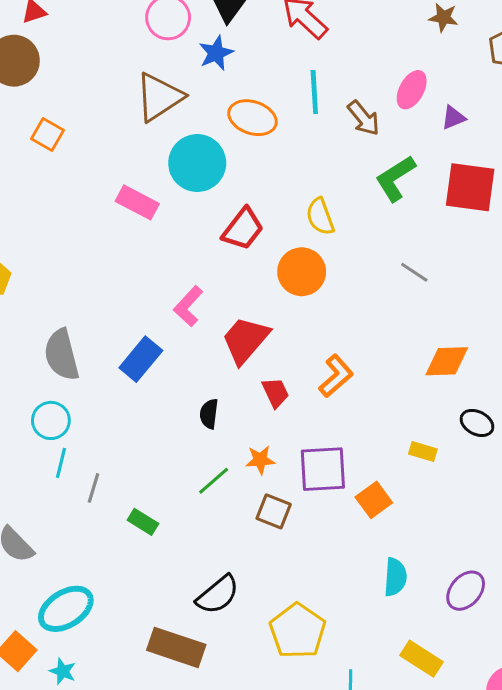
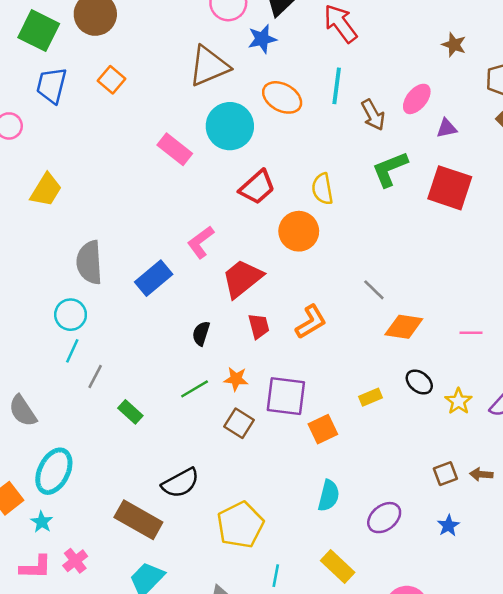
gray line: (414, 272) -> (374, 290), moved
yellow rectangle: (423, 452) -> (371, 397), turned -50
cyan ellipse: (66, 609) -> (54, 471), turned -42

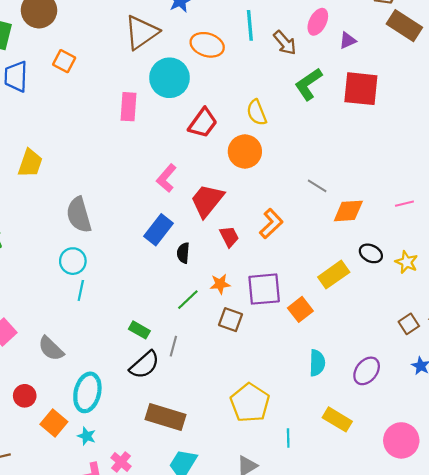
pink rectangle: (175, 149) -> (128, 107), turned 68
blue rectangle: (154, 278) -> (159, 230), moved
gray line: (95, 376) -> (173, 346), moved
yellow rectangle: (371, 397) -> (334, 275), size x1.6
black semicircle: (180, 483) -> (145, 365), moved

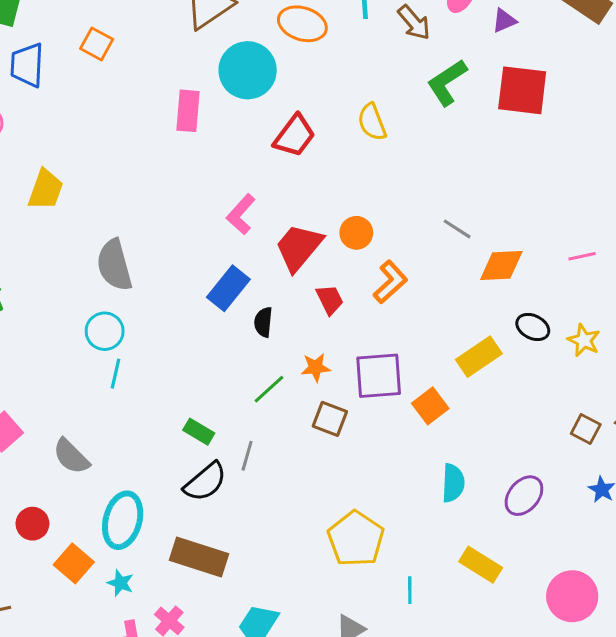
orange circle: (245, 152) -> (356, 233), moved, size x0.7
brown square: (409, 324) -> (586, 429), turned -30
brown rectangle: (165, 417) -> (199, 557), moved

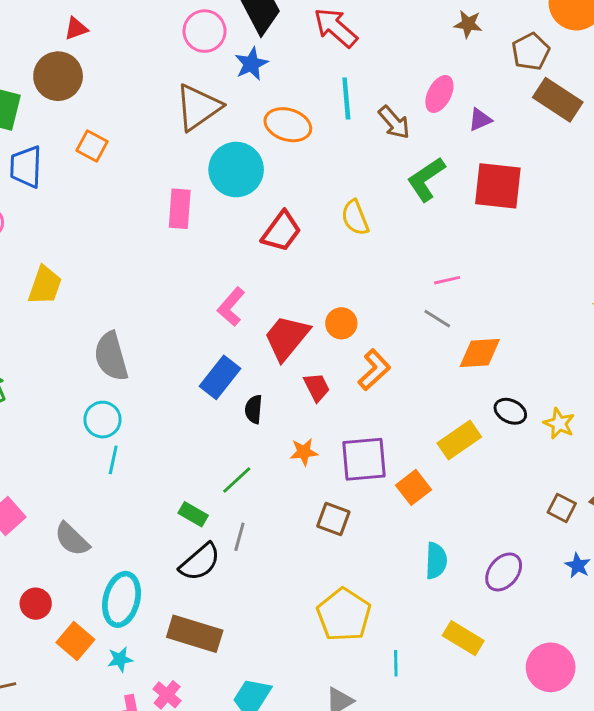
pink line: (582, 256) -> (447, 280), moved
green line: (269, 389) -> (237, 480), moved
brown square: (330, 419) -> (333, 519), moved
cyan star: (120, 583) -> (120, 659), turned -30

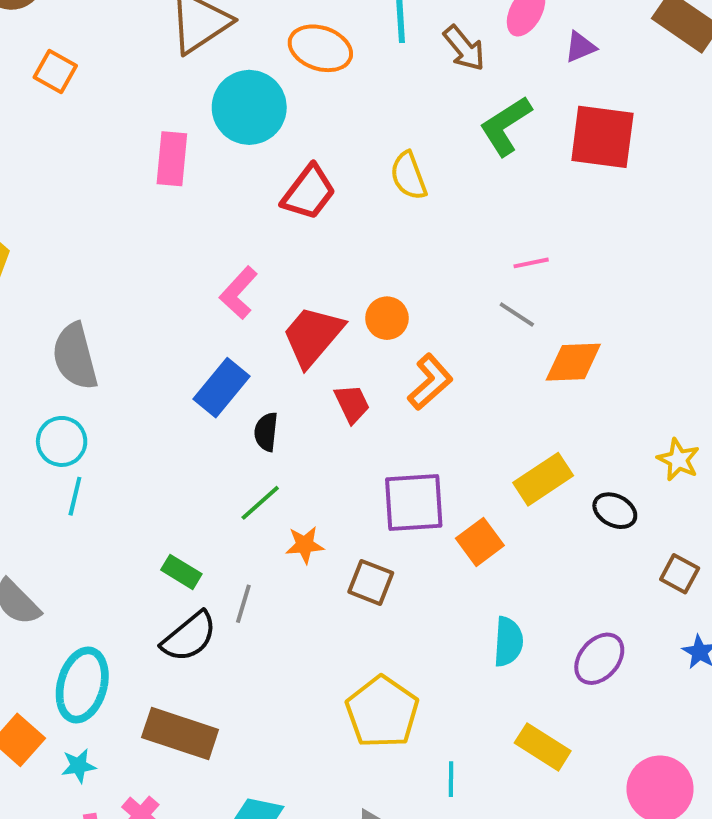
black ellipse: (510, 411) -> (615, 511), moved
orange star: (304, 452) -> (305, 545), moved
green line: (237, 480) -> (260, 503), moved

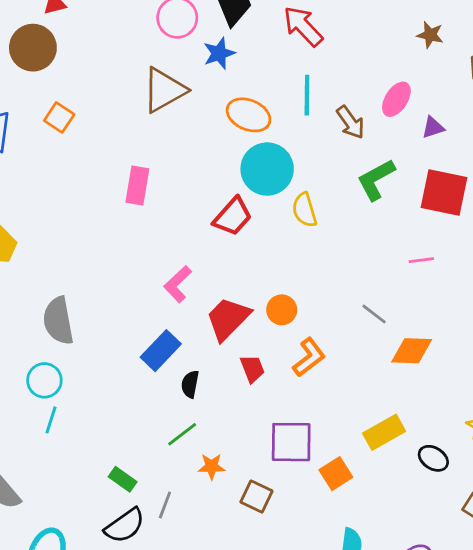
cyan circle: (249, 107) -> (267, 169), moved
pink line: (531, 263) -> (421, 260), moved

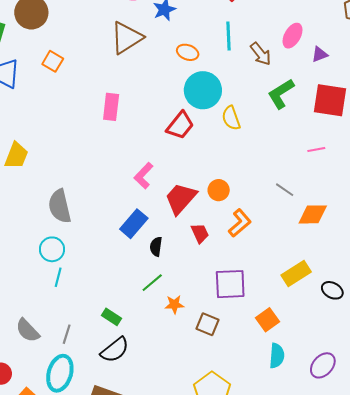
orange ellipse: (249, 115) -> (188, 52), size x0.7
orange square: (336, 474) -> (267, 320), moved
gray line: (165, 505) -> (67, 334), moved

